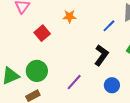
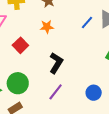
blue line: (109, 26) -> (87, 23), moved
black L-shape: (101, 55) -> (56, 63), moved

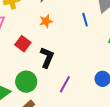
blue line: (87, 23) -> (85, 20), moved, turned -48
black L-shape: (56, 63) -> (47, 57), moved

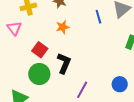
blue line: (85, 20) -> (98, 17), moved
green circle: (26, 82) -> (39, 74), moved

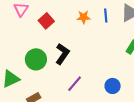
orange star: (63, 27) -> (84, 17), moved
red square: (40, 50) -> (46, 21), moved

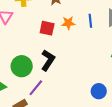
red square: (46, 21) -> (47, 28), moved, turned -35
purple line: (75, 84) -> (36, 88), moved

